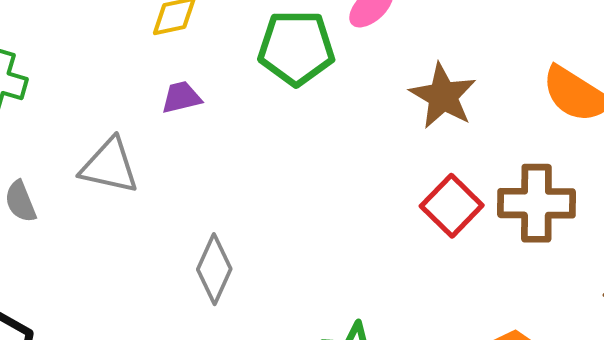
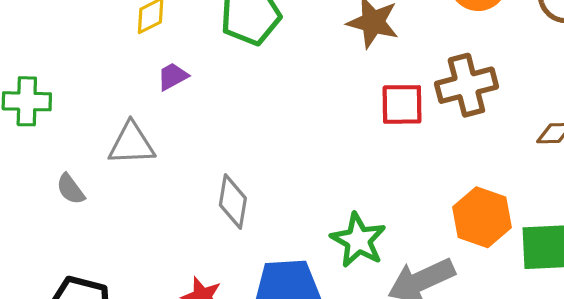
red square: (452, 206) -> (402, 104), turned -30

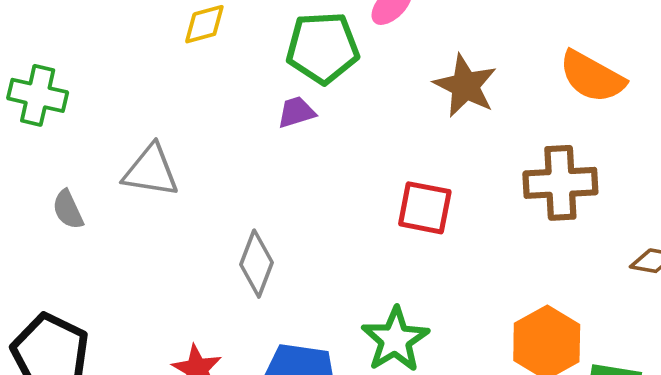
purple trapezoid: (173, 76) -> (296, 112), moved
red square: (402, 104) -> (425, 208), moved

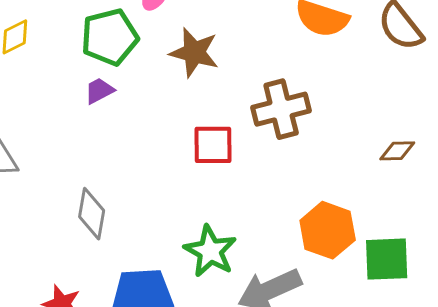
brown star: (465, 86) -> (194, 53), moved
brown cross: (560, 183) -> (281, 109), moved

